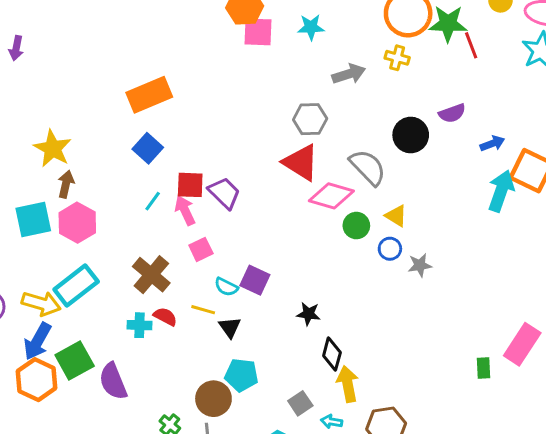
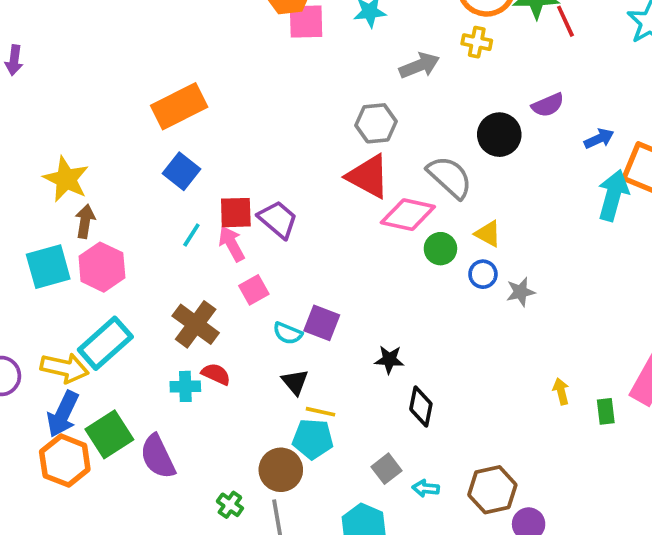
yellow line: (203, 310) -> (320, 412), moved
yellow arrow: (348, 384) -> (561, 391), moved, size x0.6

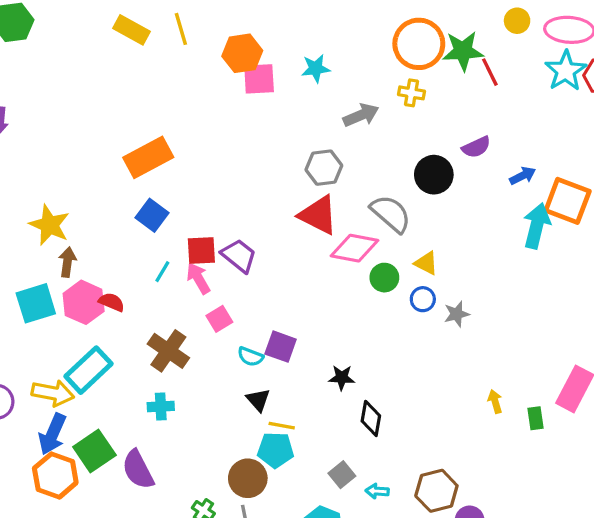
red semicircle: (216, 374) -> (112, 302), moved

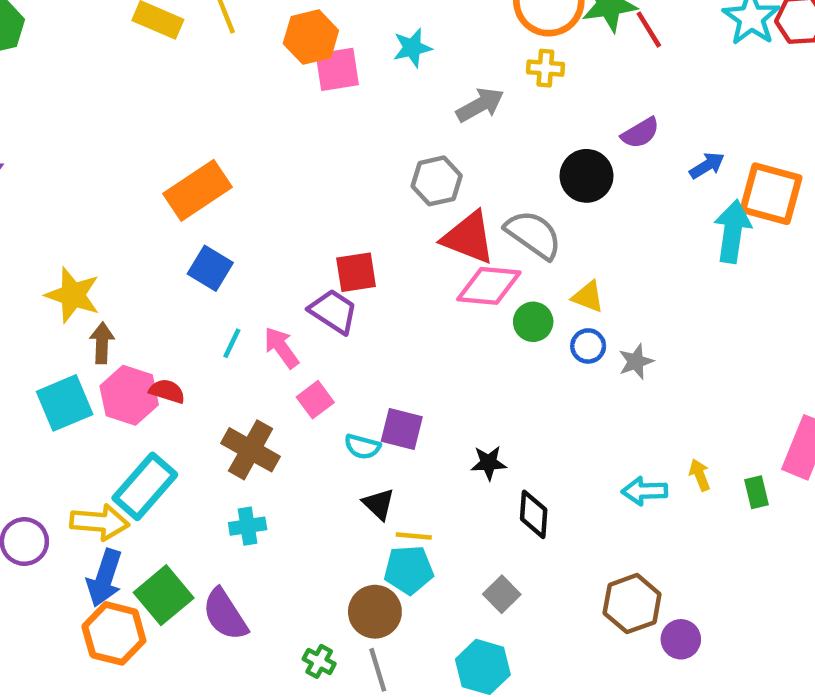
red triangle: (318, 215) -> (469, 238), moved
red square: (201, 251) -> (356, 272), moved
cyan arrow: (377, 491) -> (644, 491), moved, size x1.4

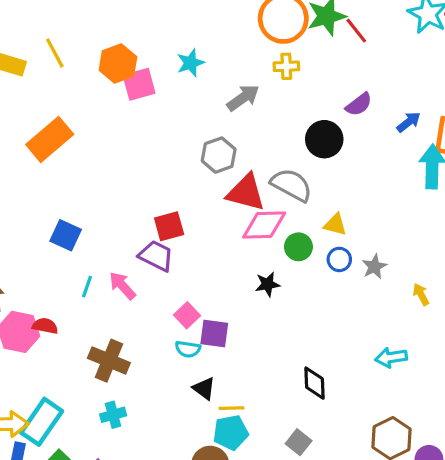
orange rectangle: (198, 190) -> (50, 139), moved
pink square: (315, 400) -> (187, 315), moved
black star: (489, 463) -> (268, 284), moved
yellow arrow: (700, 475) -> (421, 294), moved
cyan rectangle: (145, 486) -> (42, 422), moved

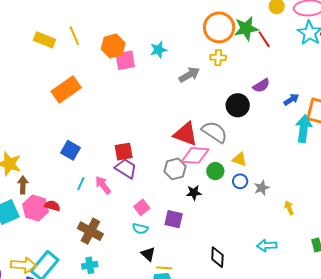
gray hexagon: (219, 155) -> (175, 169), moved
red square: (169, 226) -> (124, 152), moved
purple square: (214, 333) -> (174, 219), moved

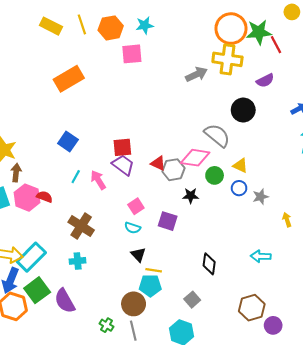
orange hexagon: (113, 46) -> (111, 28), moved
cyan star: (158, 50) -> (145, 25), moved
yellow cross: (218, 58) -> (227, 59), size x1.8
purple semicircle: (261, 86) -> (265, 80), moved
red triangle: (186, 134) -> (158, 163), moved, size x0.6

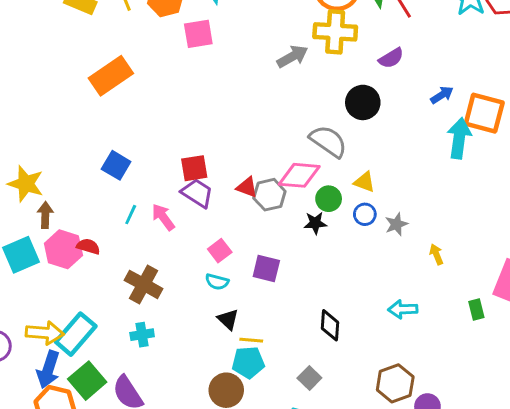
black star: (191, 196) -> (315, 223), moved

